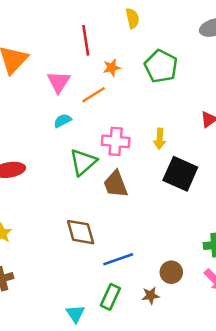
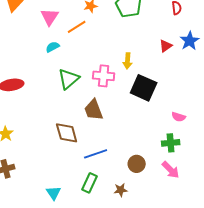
pink cross: (116, 141) -> (104, 76), moved
brown trapezoid: (116, 184) -> (94, 110), moved
brown star: (151, 296) -> (121, 190), moved
cyan triangle: (75, 314) -> (54, 193), moved

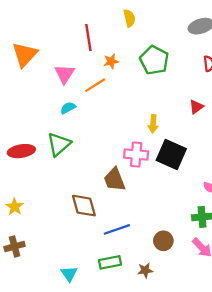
pink cross: (104, 76) -> (136, 154), moved
green triangle: (69, 79) -> (59, 144), moved
green rectangle: (90, 183) -> (110, 262), turned 54

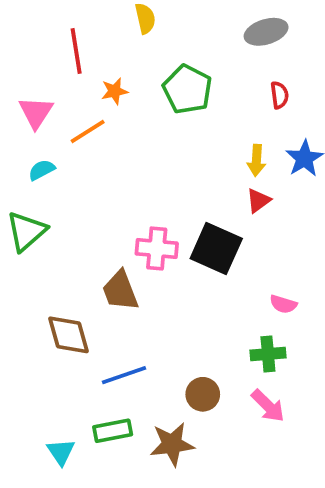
red triangle: (196, 107) -> (258, 201), moved
yellow arrow: (153, 124) -> (256, 160), moved
brown star: (145, 270) -> (172, 444), size x1.6
cyan triangle: (69, 274) -> (61, 452), moved

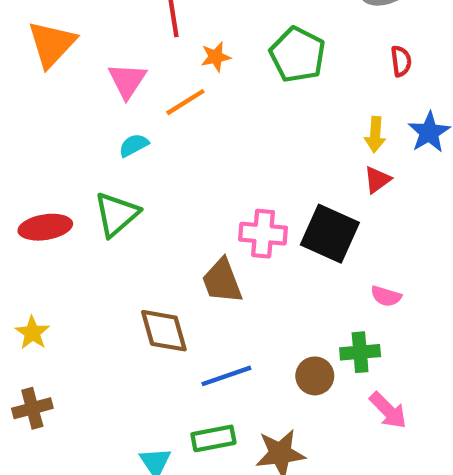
pink semicircle: (283, 304) -> (386, 296), moved
green cross: (268, 354) -> (360, 352), moved
brown circle: (203, 394) -> (315, 376), moved

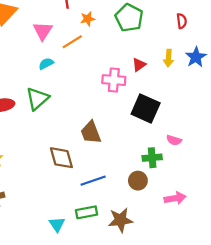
red triangle: (377, 180) -> (139, 65), moved
pink cross: (263, 234) -> (114, 80), moved
green cross: (360, 352) -> (152, 158), moved
pink arrow: (388, 410) -> (175, 198), turned -55

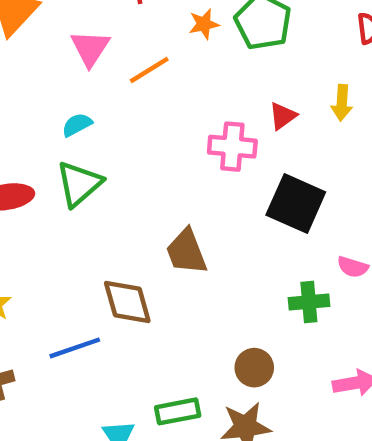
orange star: (88, 19) -> (204, 24), moved
cyan semicircle: (46, 64) -> (77, 125), moved
blue line: (93, 181) -> (75, 348), moved
brown circle: (138, 181) -> (254, 368), moved

